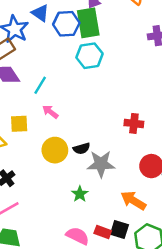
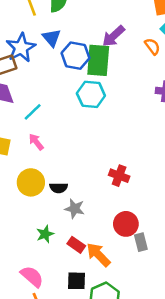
gray star: (101, 164) -> (75, 209), size x0.7
black square: (119, 230) -> (77, 281), turned -30
red rectangle: (103, 232) -> (76, 245), moved

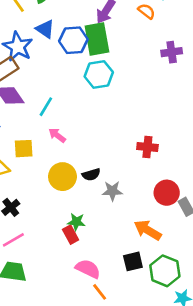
green star: (45, 234) -> (76, 222), moved, turned -30
red rectangle: (76, 245) -> (71, 235), moved, turned 42

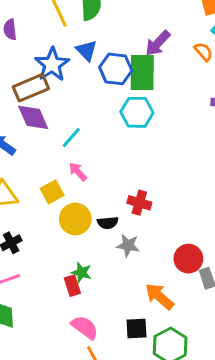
red cross: (147, 147) -> (139, 203), moved
yellow square: (24, 149) -> (52, 192), moved, turned -36

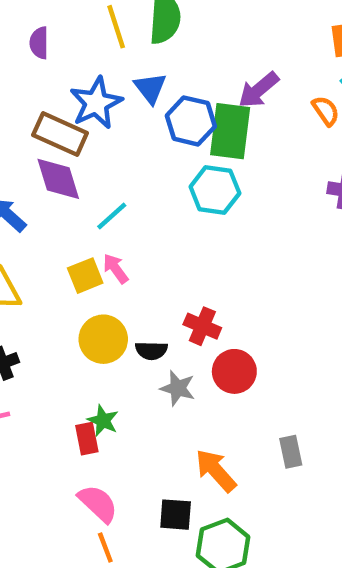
brown rectangle: (31, 88) -> (60, 134), turned 40
yellow square: (52, 192) -> (85, 276), moved
red circle: (188, 259) -> (234, 371), moved

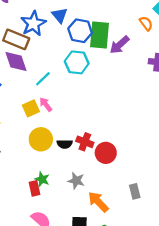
purple arrow: (259, 90) -> (119, 45), moved
cyan hexagon: (215, 190) -> (77, 62), moved
red cross: (202, 326) -> (85, 142), moved
gray star: (178, 388) -> (76, 181), moved

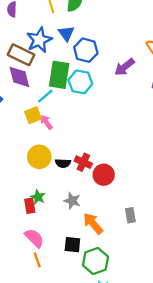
green rectangle: (100, 35) -> (59, 75), moved
yellow square: (31, 108) -> (33, 115), moved

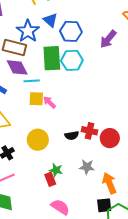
cyan line: (45, 96) -> (32, 81), moved, turned 49
yellow square: (33, 115) -> (36, 99), turned 35
yellow circle: (39, 157) -> (38, 140), moved
orange arrow: (93, 223) -> (109, 183), turned 30
black square: (72, 245) -> (104, 205), moved

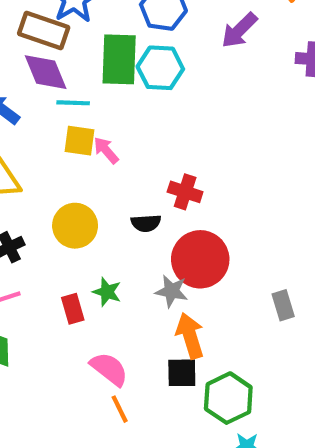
red cross: (89, 131) -> (185, 192), moved
red circle: (110, 138) -> (200, 259), moved, size x1.4
red rectangle: (50, 179) -> (73, 309), moved
orange arrow: (109, 183) -> (190, 336), moved
black square: (104, 205) -> (182, 373), moved

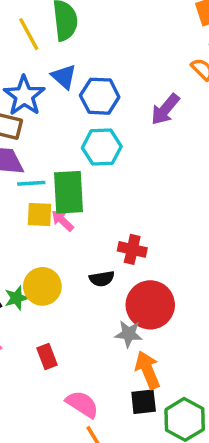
green rectangle: (119, 59) -> (68, 192), moved
green star: (107, 292) -> (16, 298), moved, turned -30

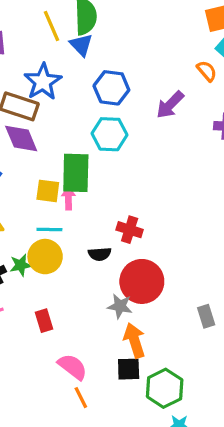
blue triangle: (64, 77) -> (81, 45), moved
cyan line: (31, 183) -> (49, 229), moved
pink arrow: (63, 221) -> (68, 198), turned 40

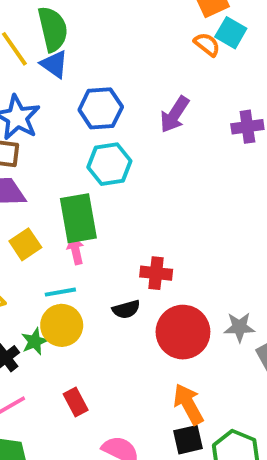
orange semicircle: (207, 71) -> (207, 44), moved
yellow square: (48, 191) -> (25, 244), moved, turned -30
gray star: (120, 306) -> (239, 327), moved

